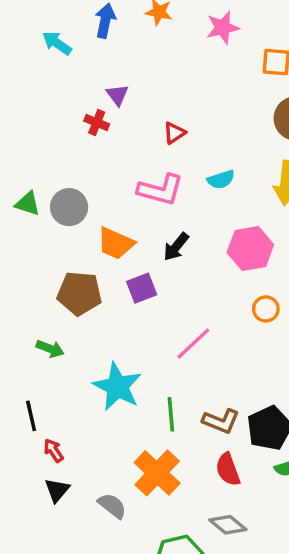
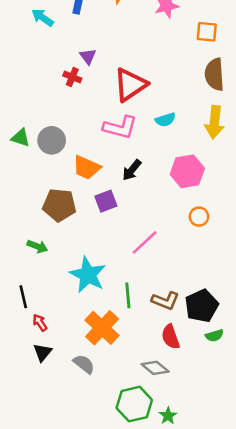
red triangle: (174, 133) -> (130, 85), size x2.0
orange cross: (157, 473) -> (102, 328), moved
gray diamond: (228, 525) -> (155, 368), moved

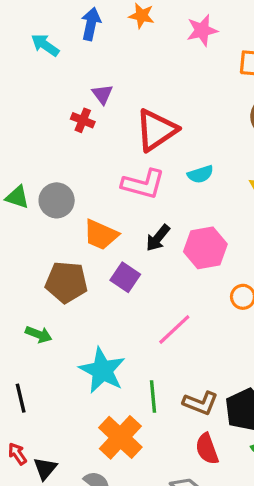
pink hexagon: (187, 171) -> (205, 248), moved
purple square: (106, 201) -> (125, 277), turned -35
red arrow: (40, 323) -> (17, 454), moved

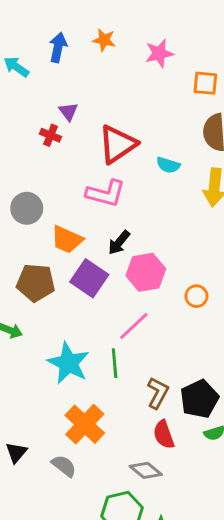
cyan semicircle: (200, 174) -> (168, 165), moved, turned 35
pink hexagon: (205, 248) -> (146, 272), moved
purple square: (125, 277) -> (89, 278), size x1.4
green line: (153, 397) -> (115, 363), moved
brown L-shape: (200, 403) -> (158, 393), turned -84

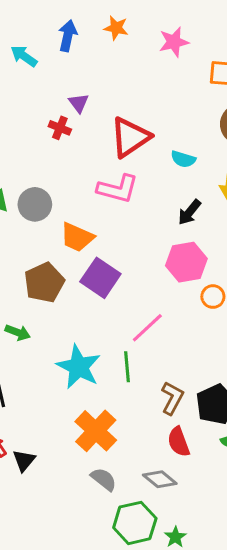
black arrow: (119, 243) -> (189, 212), moved
pink hexagon: (146, 272) -> (186, 262), moved
brown pentagon: (36, 283) -> (44, 282), turned -30
gray semicircle: (64, 466) -> (104, 479), moved

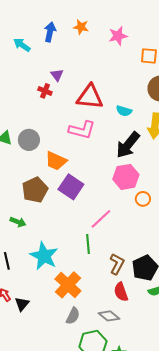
red triangle: (130, 137) -> (90, 97), turned 40
black arrow: (189, 212) -> (128, 145), size x1.6
cyan star: (79, 367) -> (44, 256), moved
gray semicircle: (104, 479) -> (73, 316), turned 78

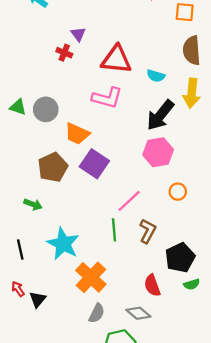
orange circle: (143, 199) -> (178, 192), moved
brown L-shape: (117, 264) -> (148, 231), moved

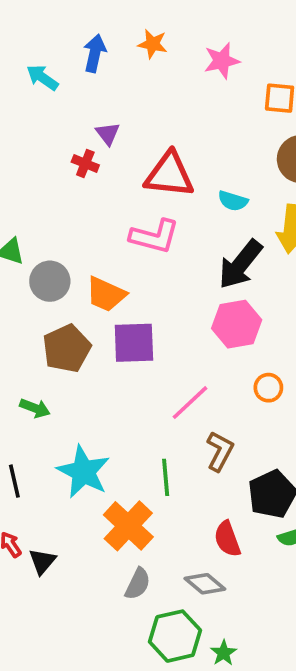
gray circle: (46, 109) -> (50, 281), moved
purple square: (94, 164) -> (134, 343), turned -36
green line: (114, 230) -> (166, 477), moved

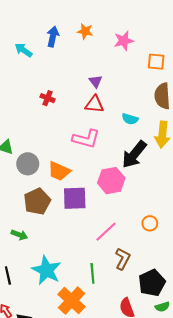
purple triangle: (108, 134) -> (96, 81), moved
red triangle: (169, 175) -> (95, 104), size x0.7
pink hexagon: (237, 324) -> (111, 181), moved

